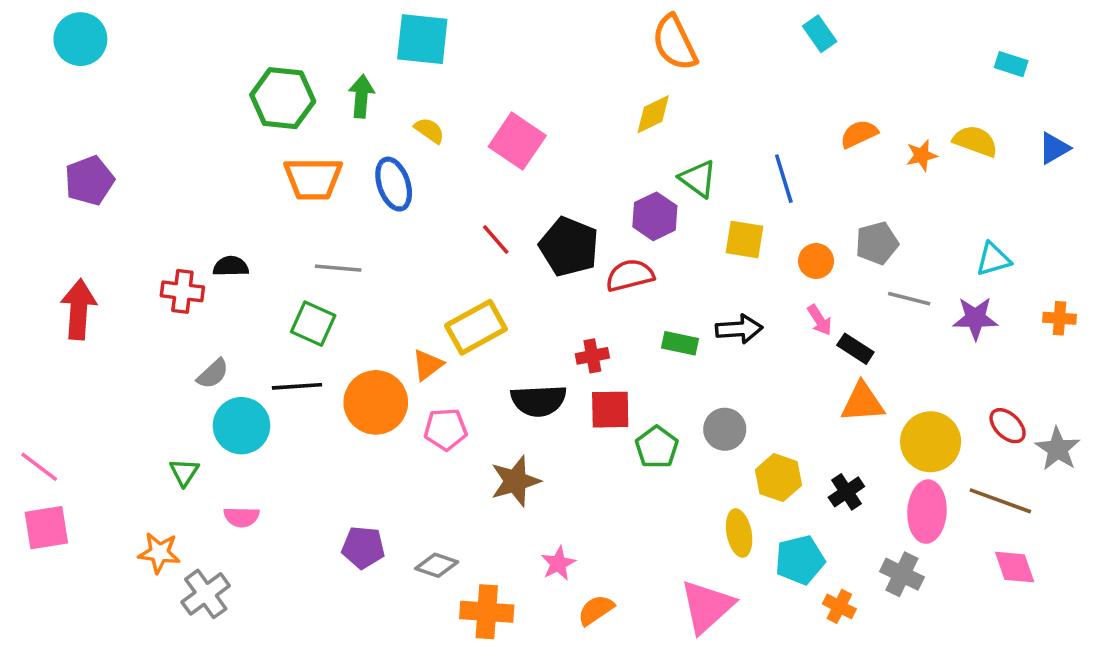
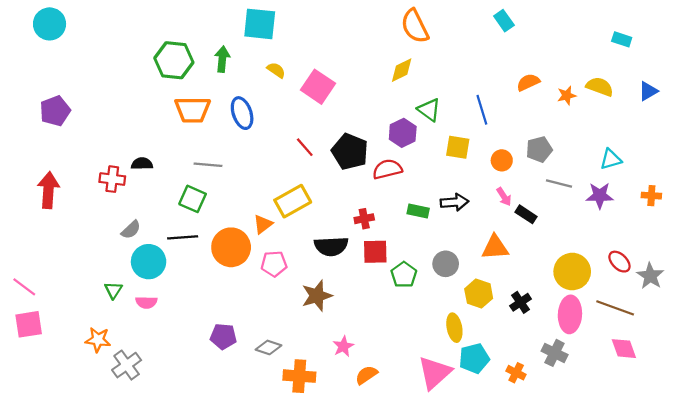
yellow semicircle: (429, 130) -> (276, 70), moved
orange triangle: (863, 402) -> (495, 247), moved
pink semicircle: (242, 517) -> (146, 302), moved
cyan pentagon: (800, 560) -> (474, 358), moved

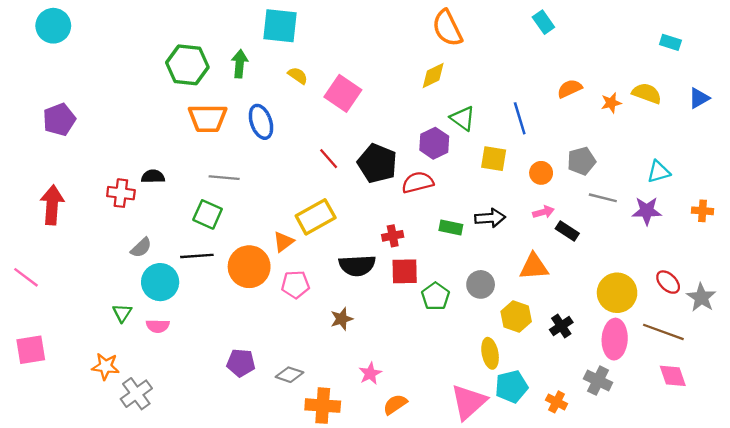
pink arrow: (504, 197) -> (543, 212), turned -72
pink line: (24, 287) -> (26, 277), moved
brown star: (317, 296) -> (342, 319), size x0.7

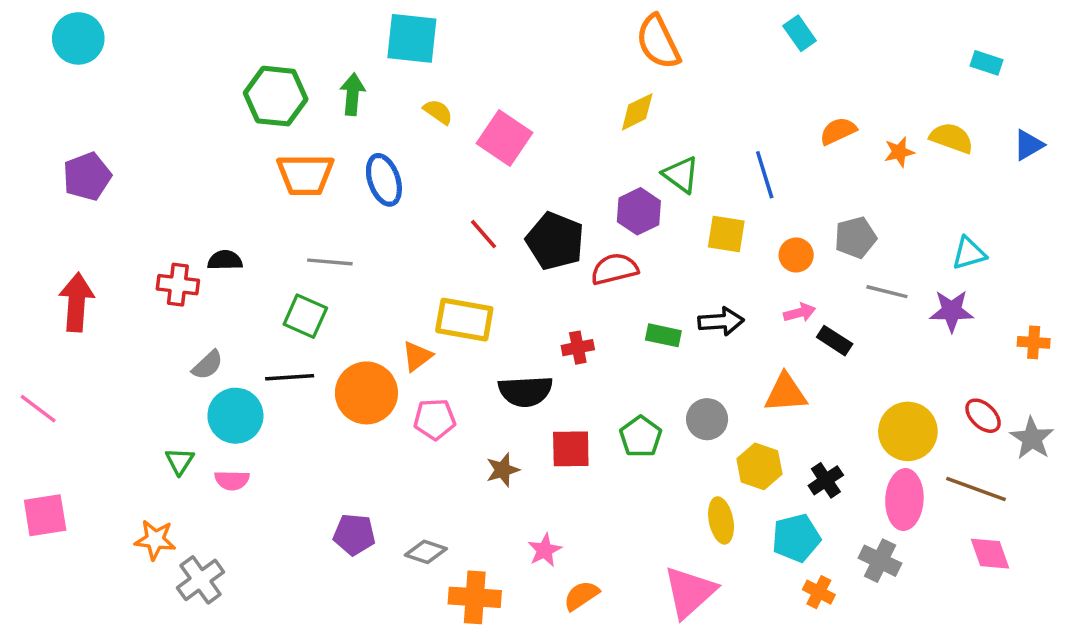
orange cross: (703, 211) -> (1034, 342), moved
yellow rectangle: (316, 217) -> (464, 320), turned 39
red square: (405, 271) -> (571, 449), moved
cyan pentagon: (511, 387) -> (796, 538), moved

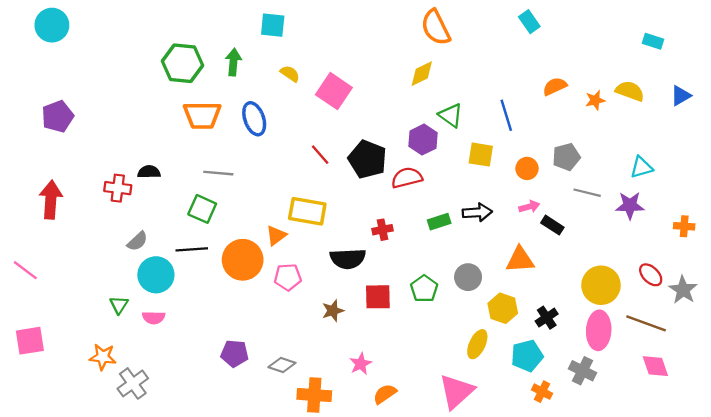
cyan square: (412, 38) -> (273, 25), size x0.7
green rectangle: (663, 335) -> (439, 222), turned -30
yellow ellipse: (721, 520) -> (477, 344), turned 36

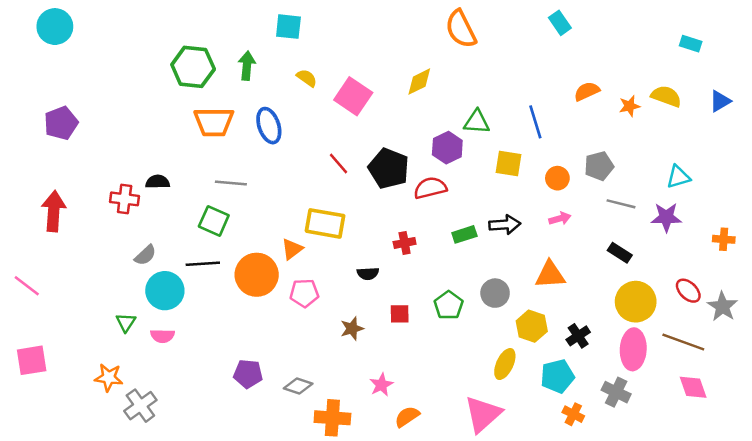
yellow diamond: (422, 74) -> (419, 82), moved
green triangle: (451, 115) -> (477, 122), turned -32
black rectangle: (552, 225) -> (620, 253), moved
black semicircle: (348, 259) -> (368, 274), size x0.6
red square: (378, 297) -> (400, 314), size x0.7

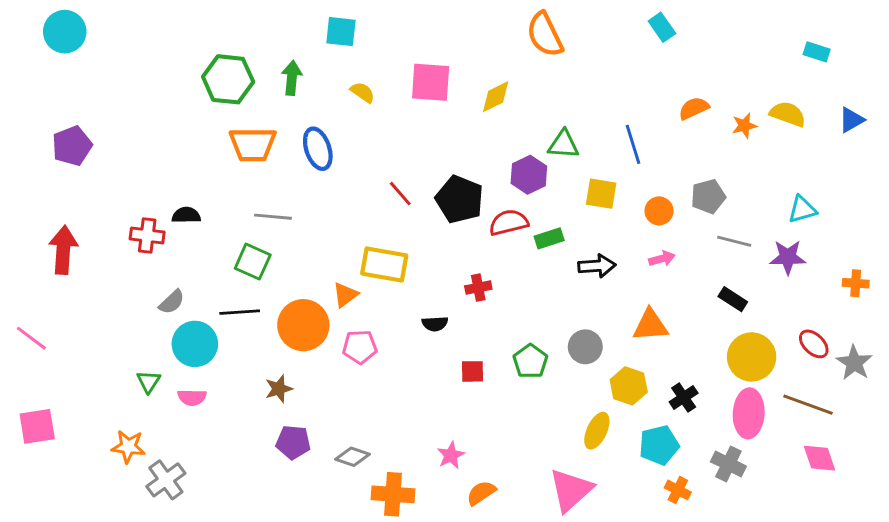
pink square: (353, 96) -> (431, 82), moved, turned -30
green rectangle: (464, 234) -> (549, 238), moved
brown star: (352, 329) -> (279, 389), moved

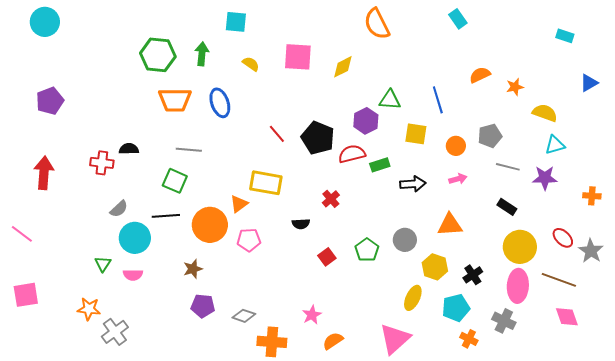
yellow semicircle: (788, 114) -> (545, 113), moved
red cross: (478, 288) -> (331, 199), turned -30
red square: (472, 371) -> (327, 257), turned -36

